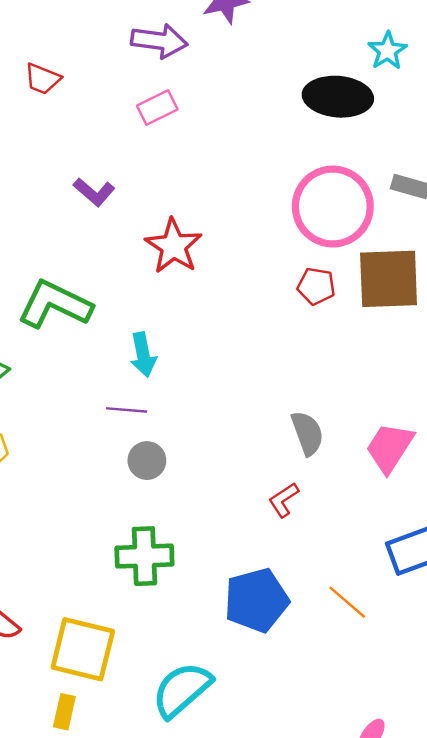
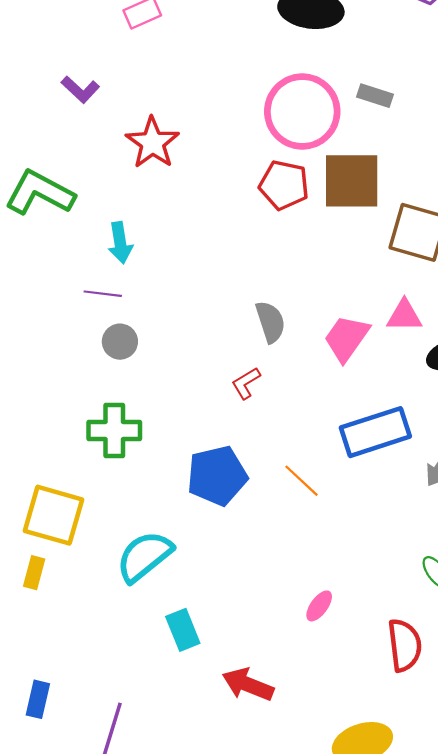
red pentagon: (316, 286) -> (284, 185), size x1.4

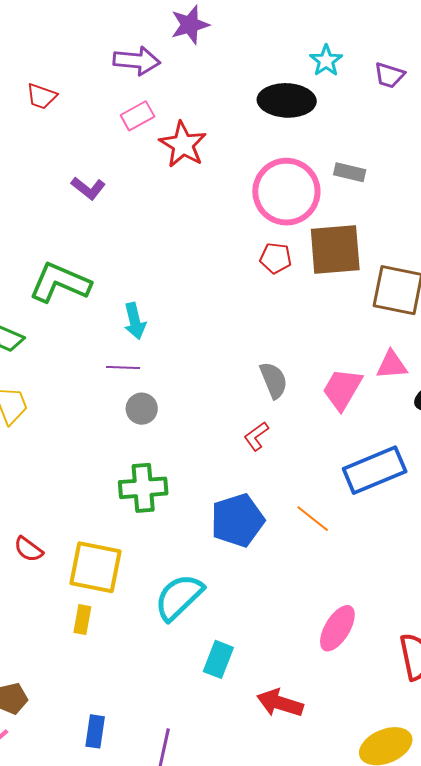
red star: (152, 143) -> (183, 145), moved
red pentagon: (284, 185) -> (276, 258), size x0.7
pink ellipse: (319, 606) -> (337, 628), size x1.6
cyan rectangle: (183, 630) -> (218, 659), turned 48

